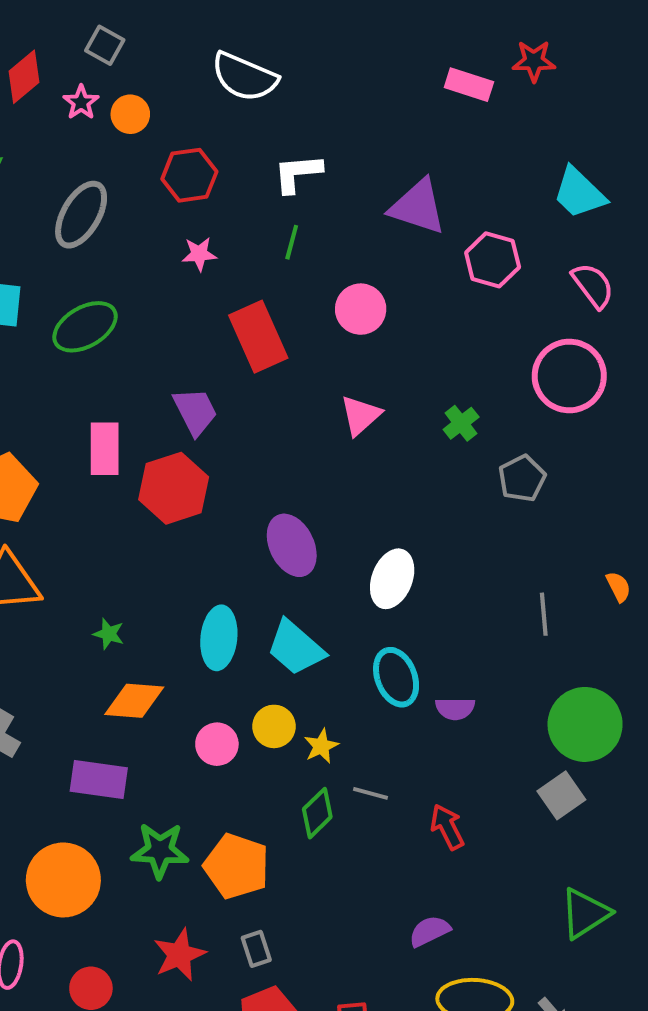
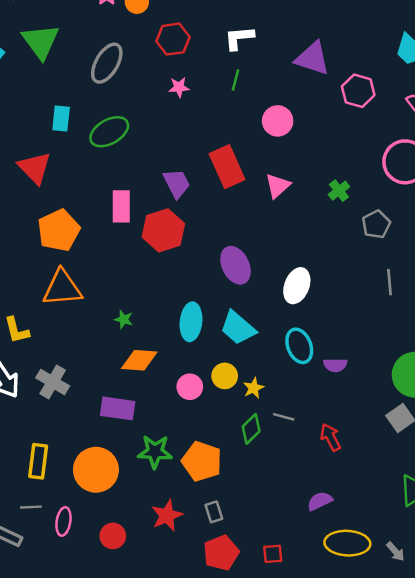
red rectangle: (258, 337) -> (227, 167), moved
gray line: (544, 614) -> (389, 282), moved

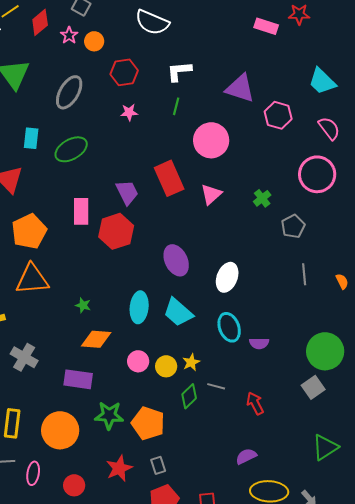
pink circle: (278, 121) -> (211, 140), size x1.4
yellow circle: (225, 376) -> (166, 366), moved

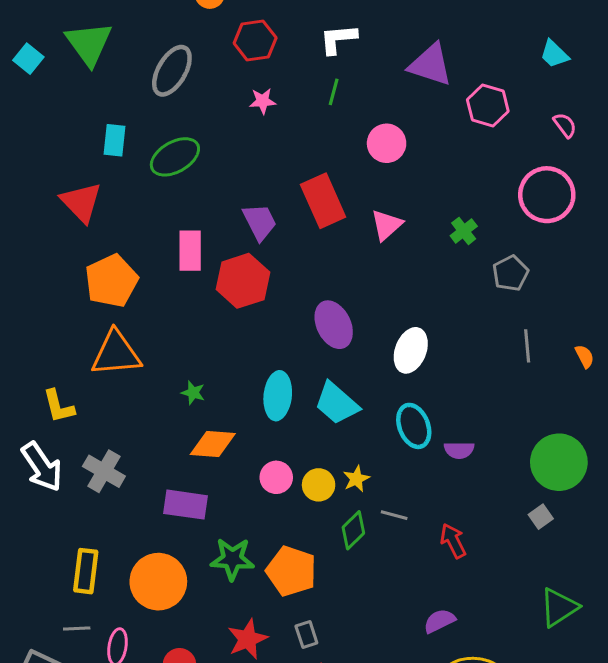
cyan trapezoid: (322, 81) -> (554, 54), size x0.7
pink semicircle: (329, 128) -> (565, 125), size x0.7
pink circle: (211, 140) -> (387, 143), size x0.7
gray square: (313, 387) -> (541, 517), size x0.7

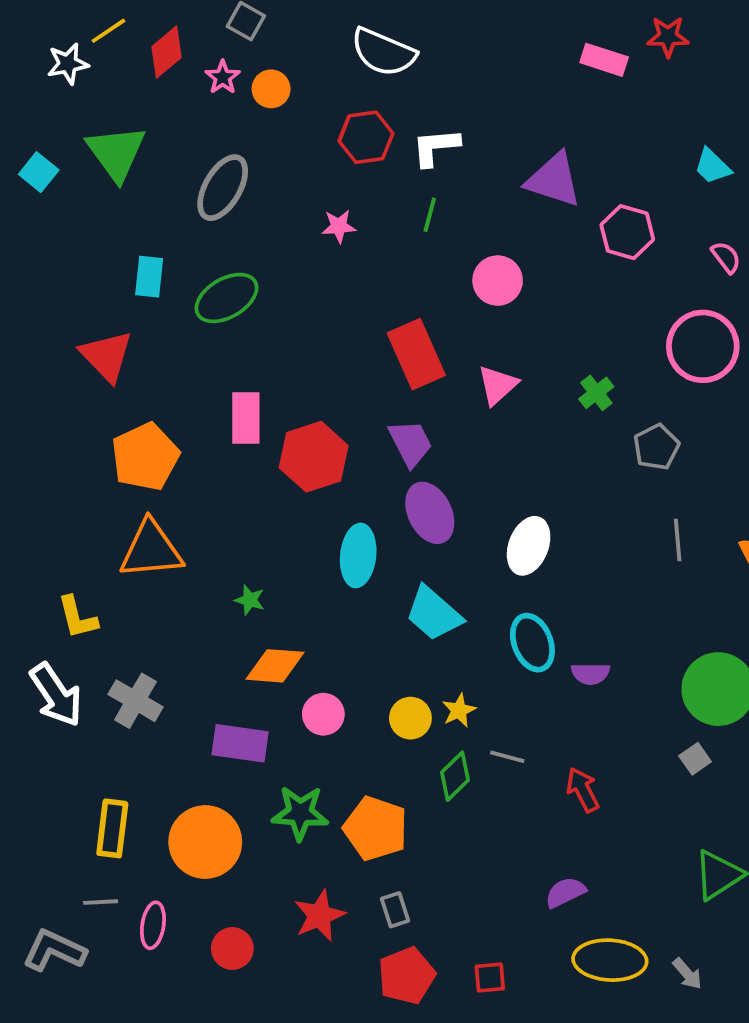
red hexagon: (255, 41) -> (366, 137), moved
purple trapezoid: (260, 222) -> (410, 443), moved
cyan ellipse: (278, 396) -> (358, 555), moved
pink circle: (276, 477) -> (323, 714), moved

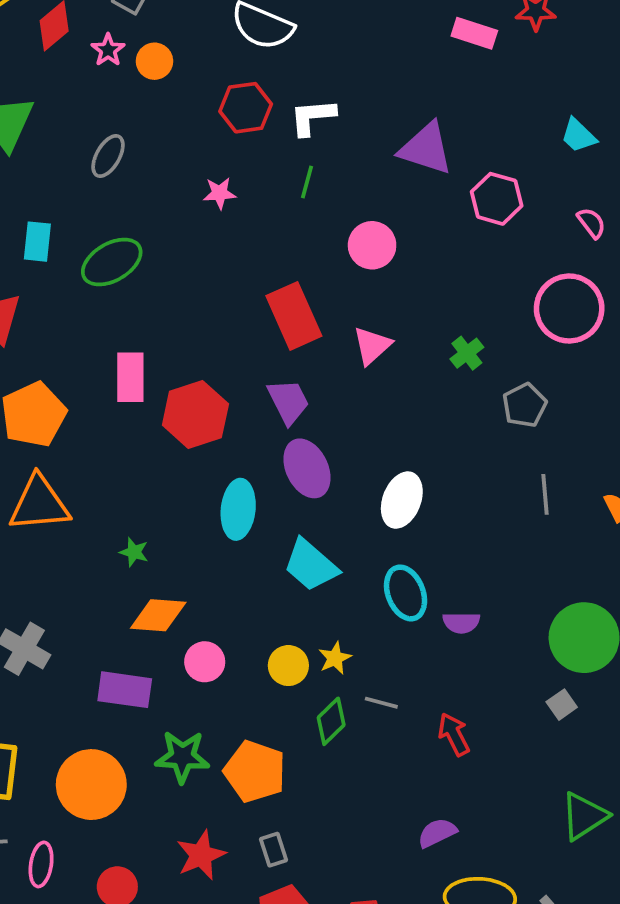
gray ellipse: (223, 188) -> (108, 156), size x0.7

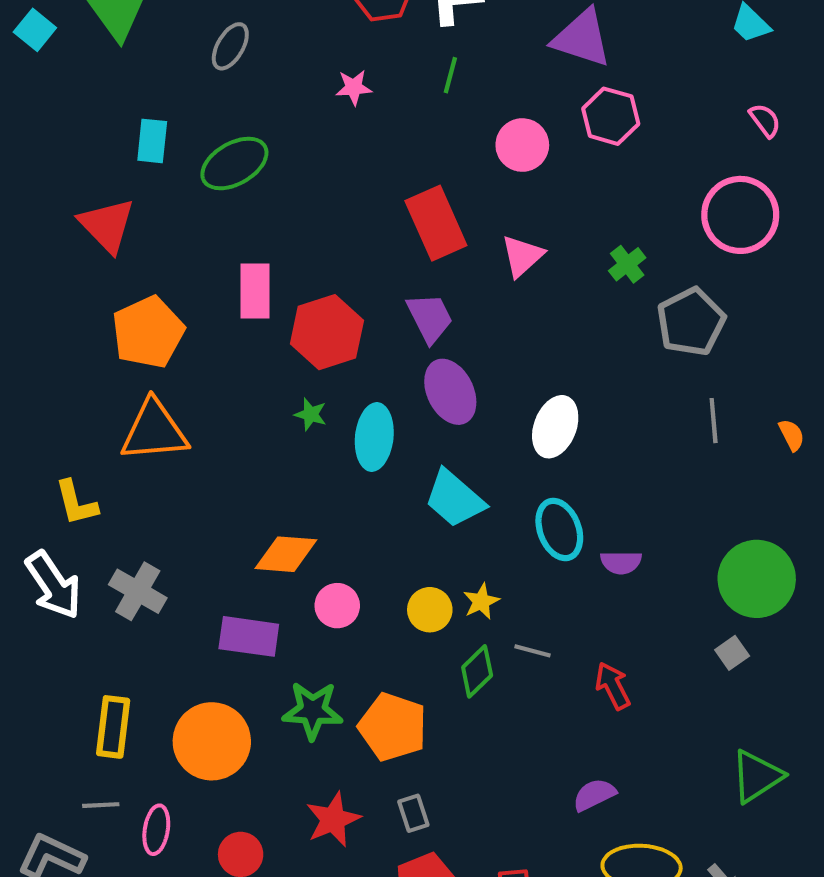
pink hexagon: (497, 199) -> (611, 116), moved
gray pentagon: (525, 405) -> (691, 322), size x1.4
green star: (134, 552) -> (311, 414), moved

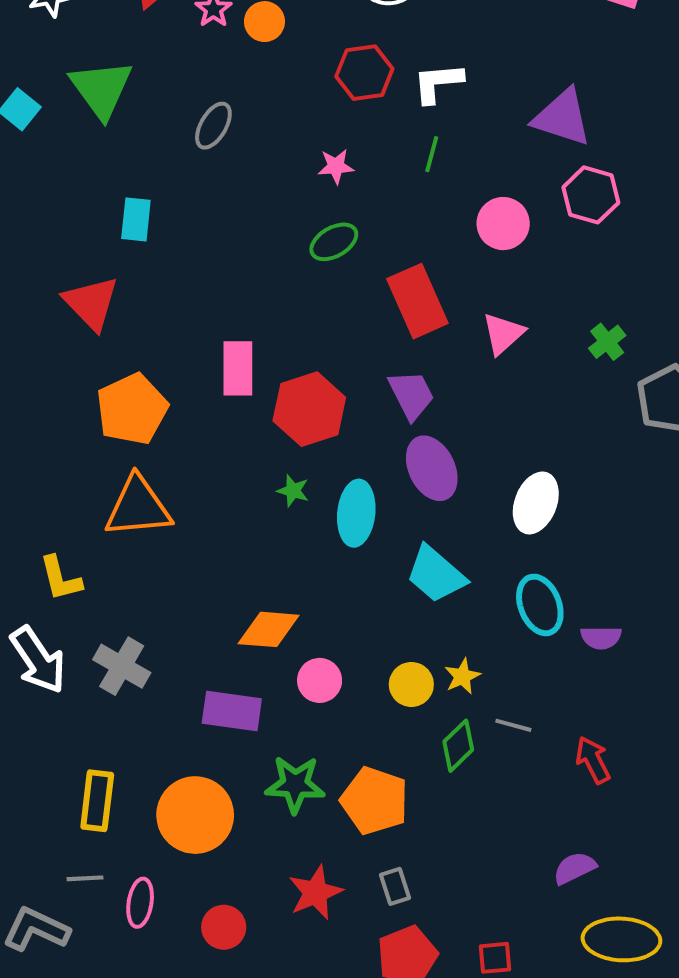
green ellipse: (234, 164) -> (334, 242), moved, size x0.7

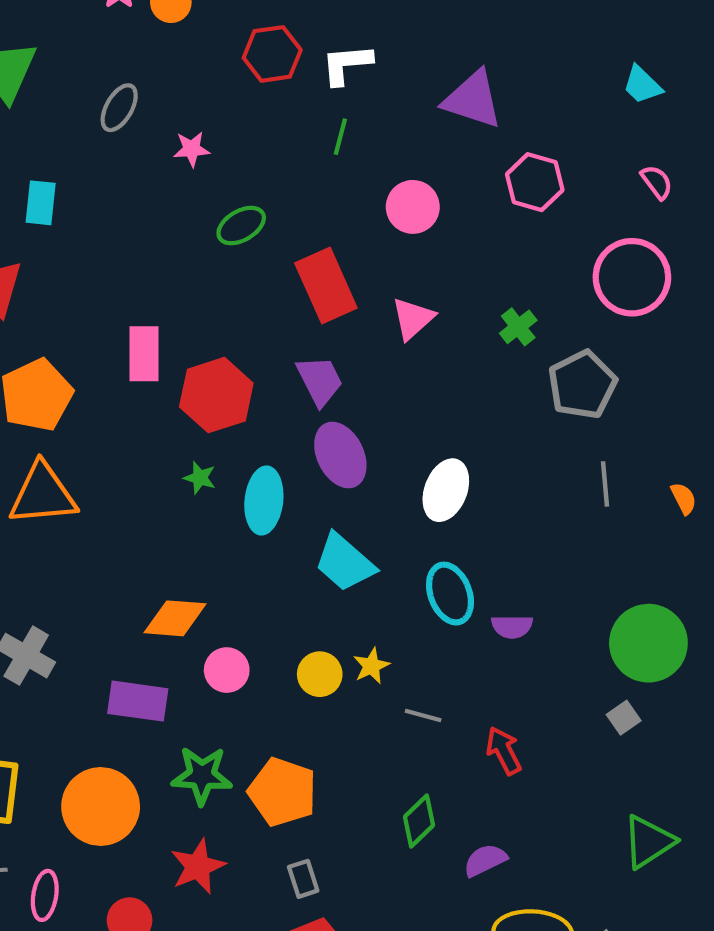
pink star: (336, 166) -> (192, 149), moved
pink hexagon: (591, 195) -> (535, 182), moved
green diamond: (458, 746) -> (419, 821), moved
red star: (315, 893) -> (198, 866), moved

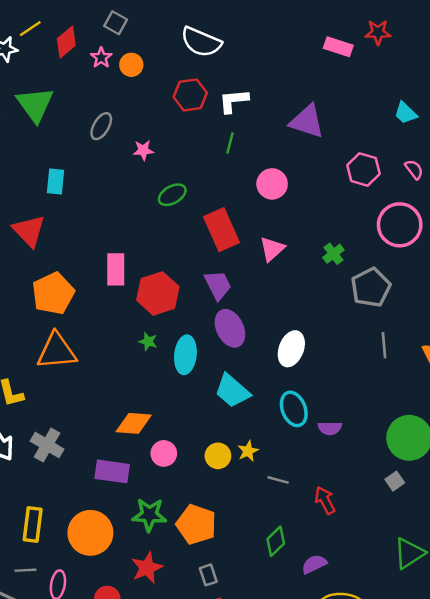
pink hexagon: (535, 182) -> (364, 169), moved

